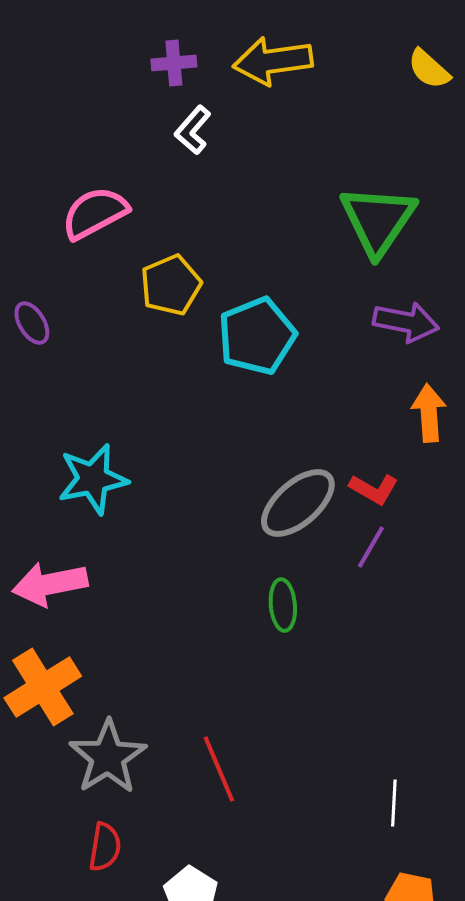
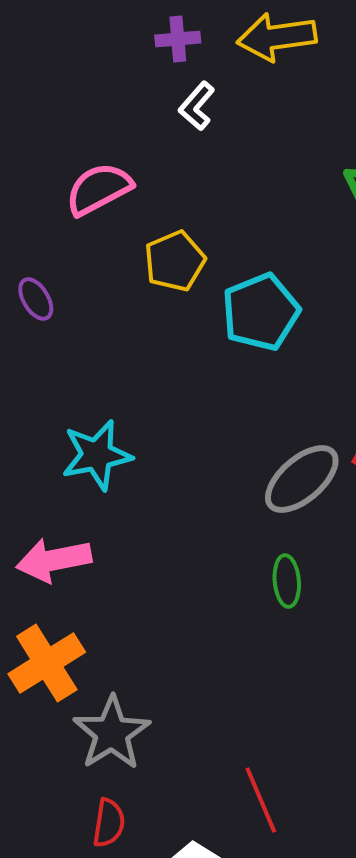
red line: (219, 769) -> (261, 800), moved

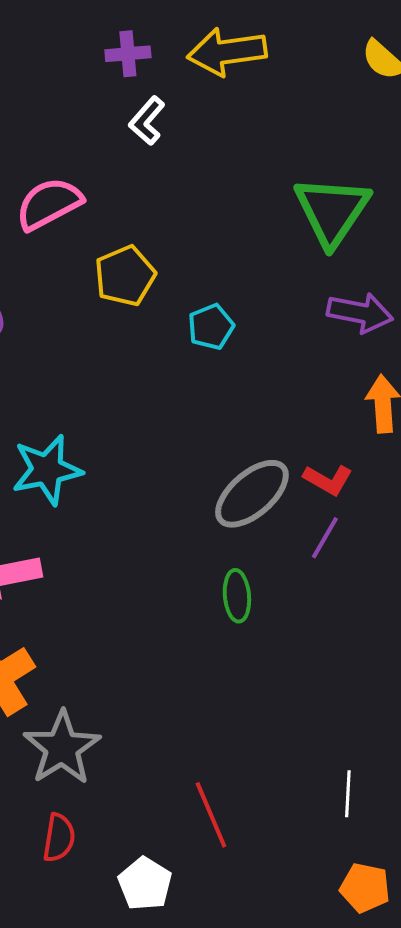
cyan pentagon: (261, 312) -> (211, 327), size x0.6

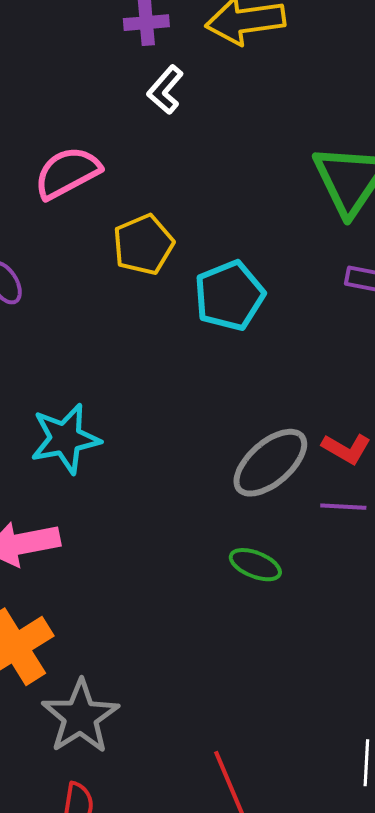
cyan pentagon: (211, 327) -> (229, 296), size x1.5
purple line: (325, 538) -> (343, 507), turned 63
green ellipse: (237, 596) -> (255, 565), turned -63

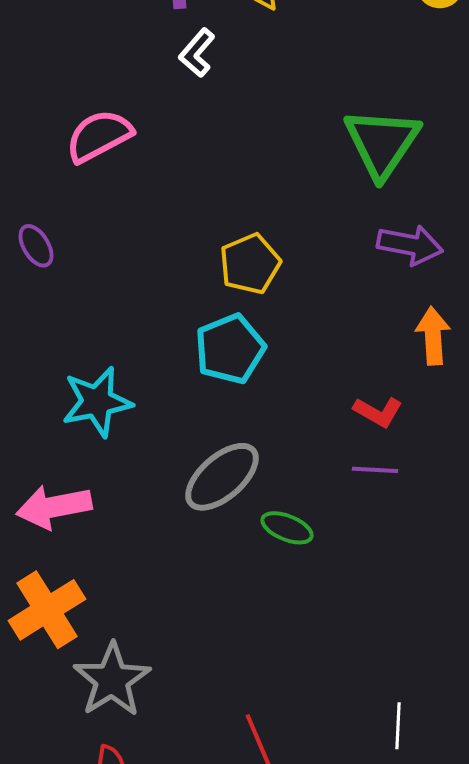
yellow pentagon: (143, 245) -> (250, 264), moved
cyan pentagon: (229, 296) -> (230, 349), moved
gray ellipse: (270, 463) -> (222, 477), moved

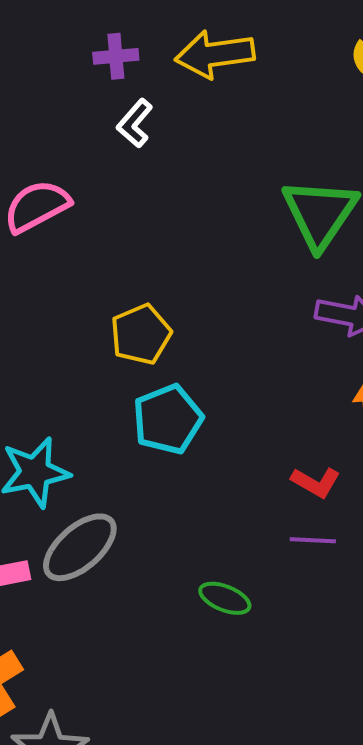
yellow pentagon: (250, 264) -> (141, 334), moved
gray ellipse: (222, 477) -> (80, 547), moved

